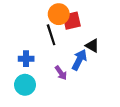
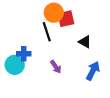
blue arrow: (79, 60) -> (93, 71), moved
cyan circle: (25, 85) -> (15, 65), moved

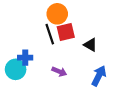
red square: (66, 19) -> (66, 32), moved
purple arrow: (56, 67) -> (59, 71), turned -32

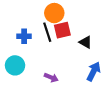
blue cross: (25, 58) -> (24, 36), moved
purple arrow: (59, 71) -> (51, 77), moved

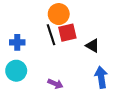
blue cross: (24, 36) -> (17, 42), moved
blue arrow: (94, 71) -> (101, 77), turned -36

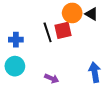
orange circle: (59, 14) -> (72, 13), moved
black triangle: (92, 46) -> (92, 14), moved

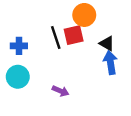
black triangle: (92, 14) -> (107, 43), moved
blue arrow: (95, 72) -> (110, 62), moved

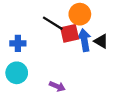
black line: (56, 38) -> (53, 23), moved, turned -40
blue arrow: (110, 62) -> (84, 40), moved

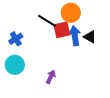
blue cross: (18, 43) -> (16, 39), turned -32
purple arrow: (57, 86) -> (51, 77), turned -88

